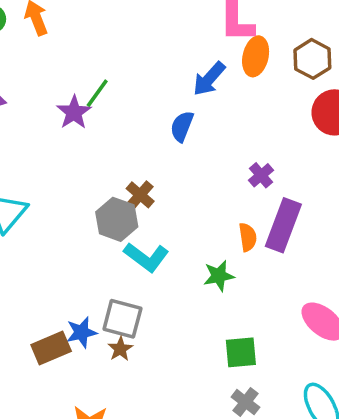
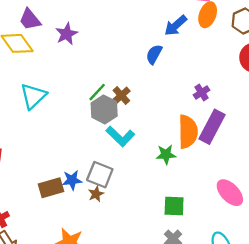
green line: (97, 93) -> (97, 92), moved
purple star: (74, 112) -> (67, 34), moved
orange semicircle: (248, 237) -> (188, 132), size x1.8

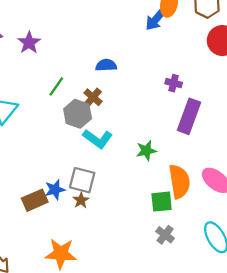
blue arrow: (176, 26) -> (156, 19), moved
blue semicircle: (154, 54) -> (106, 65), moved, turned 66
green line: (97, 92) -> (56, 86), moved
purple cross: (202, 92) -> (174, 83), turned -35
orange semicircle: (188, 132) -> (179, 181), moved

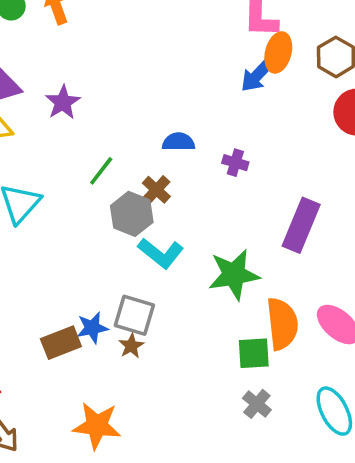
purple cross: (174, 83) -> (235, 163), moved
green star: (146, 151) -> (234, 275), size x1.6

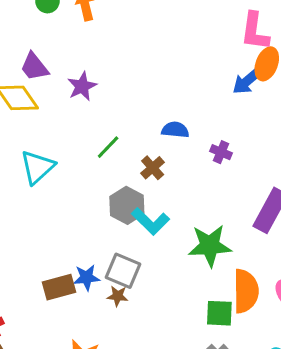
gray hexagon: (132, 214) -> (127, 205), moved
brown star: (131, 346) -> (118, 296), turned 30

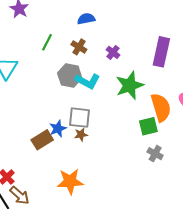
purple cross: (221, 152) -> (113, 52), moved, turned 32

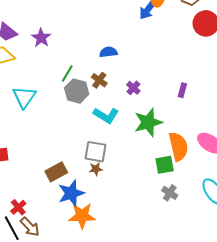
purple rectangle: (161, 52) -> (182, 90), size x0.5
gray hexagon: (70, 75) -> (77, 91), moved
blue star: (58, 129) -> (71, 193), moved, size x1.5

